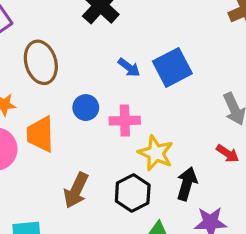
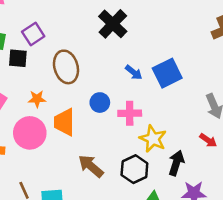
brown arrow: (76, 190) -> (91, 166), turned 104

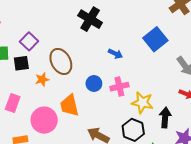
blue square: (167, 73) -> (155, 39), moved
orange star: (37, 99) -> (42, 79), moved

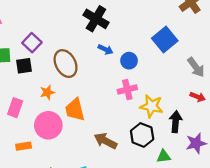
blue arrow: (115, 54) -> (106, 49), moved
orange star: (42, 79) -> (47, 92), moved
blue circle: (94, 83) -> (129, 61), moved

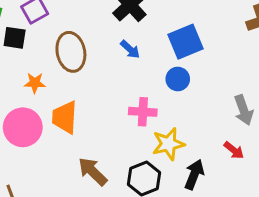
blue square: (165, 39) -> (186, 42), moved
blue circle: (129, 61) -> (178, 79), moved
yellow star: (152, 106) -> (168, 144), turned 30

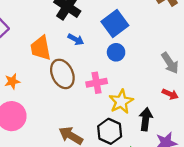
brown ellipse: (71, 52) -> (62, 74), moved
orange trapezoid: (65, 117) -> (41, 48), moved

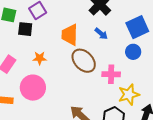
brown ellipse: (62, 74) -> (84, 61), turned -30

